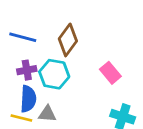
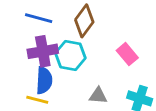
purple cross: (27, 70) -> (43, 51), size x1.5
gray triangle: (47, 114) -> (98, 96), moved

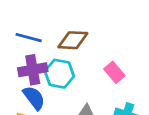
brown diamond: (84, 21) -> (73, 40), turned 56
blue semicircle: (44, 80) -> (34, 98), turned -40

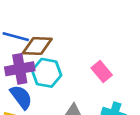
brown diamond: (73, 40) -> (37, 46), moved

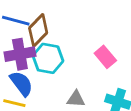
brown diamond: (37, 46) -> (38, 30), turned -48

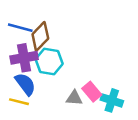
pink rectangle: (105, 57) -> (92, 92), moved

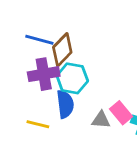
blue semicircle: (25, 84) -> (65, 104), moved, turned 30

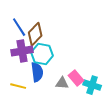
blue line: (39, 40) -> (19, 27), turned 42

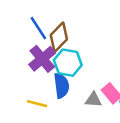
purple cross: (22, 51) -> (42, 59), turned -30

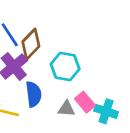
cyan hexagon: (68, 63) -> (65, 66), moved

